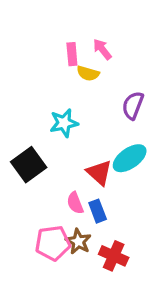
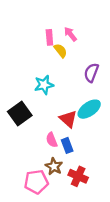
yellow semicircle: (88, 73) -> (60, 51), turned -144
pink pentagon: (53, 243) -> (36, 182), moved

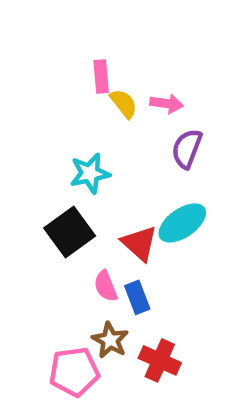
pink arrow: (70, 34) -> (167, 104), moved, turned 136
black square: (20, 113) -> (70, 232), moved

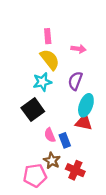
yellow semicircle: (124, 104) -> (50, 60), moved, size x1.5
purple semicircle: (187, 149) -> (75, 81), moved
cyan ellipse: (182, 223) -> (86, 105), turned -35
red triangle: (139, 243) -> (84, 122), moved, turned -30

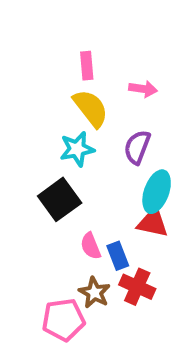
red cross: (75, 170) -> (137, 287), moved

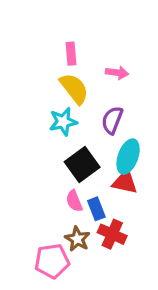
black square: (60, 199) -> (82, 164), moved

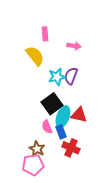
yellow semicircle: (74, 88) -> (35, 56), moved
cyan star: (63, 122) -> (57, 77), moved
cyan ellipse: (128, 157) -> (63, 117), moved
brown star: (77, 239) -> (37, 149), moved

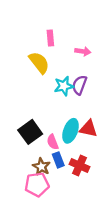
black square: (52, 104) -> (30, 132), moved
blue rectangle: (61, 132) -> (58, 160), moved

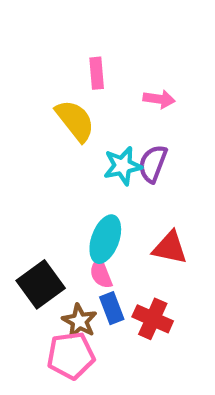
cyan ellipse: (71, 131) -> (105, 239), moved
black square: (30, 132) -> (41, 284), moved

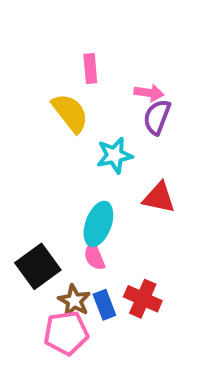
purple semicircle: (153, 164) -> (157, 117), moved
red triangle: (170, 248) -> (159, 198), moved
blue rectangle: (112, 308) -> (104, 305), moved

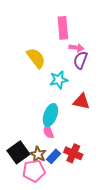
pink rectangle: (90, 69) -> (63, 28), moved, size x1.5
black square: (38, 266) -> (18, 152), moved
blue rectangle: (104, 305) -> (54, 156), turned 64

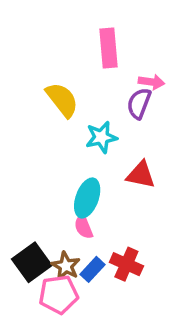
pink arrow: (76, 48) -> (151, 82), moved

